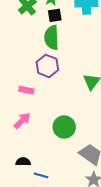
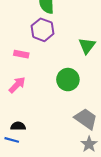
green circle: (64, 127) -> (68, 80), moved
blue line: (41, 175) -> (12, 140), moved

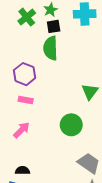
purple hexagon: (42, 30) -> (25, 74), moved

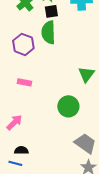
purple hexagon: (25, 74) -> (23, 44), moved
pink arrow: (21, 130) -> (14, 122), moved

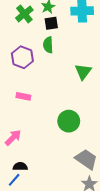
green semicircle: (48, 32) -> (48, 45), size x0.7
green triangle: (86, 74) -> (83, 72), moved
blue line: (15, 163) -> (14, 180), turned -64

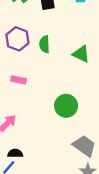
green semicircle: (48, 45) -> (44, 44), moved
green triangle: (83, 72) -> (81, 54), turned -42

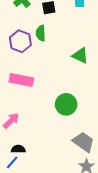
green semicircle: (44, 44) -> (41, 33), moved
pink rectangle: (19, 80) -> (21, 80), size x1.6

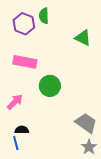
green circle: (66, 104) -> (50, 86), moved
blue line: (12, 162) -> (16, 143), turned -56

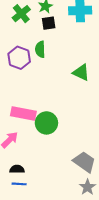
pink rectangle: (25, 62) -> (23, 113), moved
blue line: (16, 143) -> (19, 184), moved, turned -72

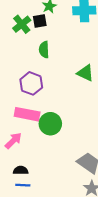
green cross: (21, 14) -> (22, 24), moved
black square: (49, 23) -> (40, 21), moved
purple hexagon: (19, 58) -> (31, 83), moved

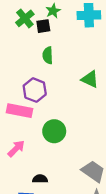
green cross: (22, 24) -> (25, 18), moved
pink rectangle: (27, 114) -> (19, 111), moved
black semicircle: (21, 170) -> (40, 179), moved

